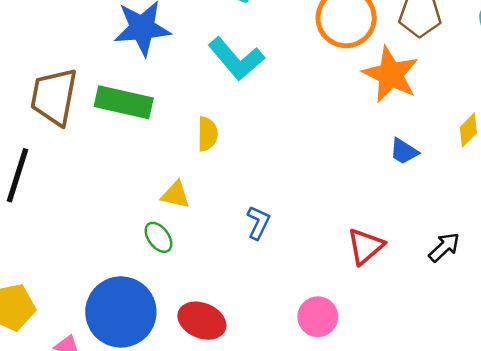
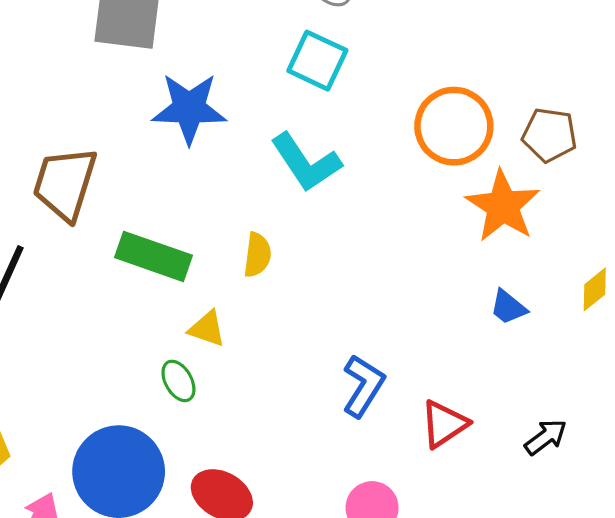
green rectangle: (124, 102) -> (153, 256), moved
blue L-shape: (258, 223) -> (363, 386), moved, size x1.4

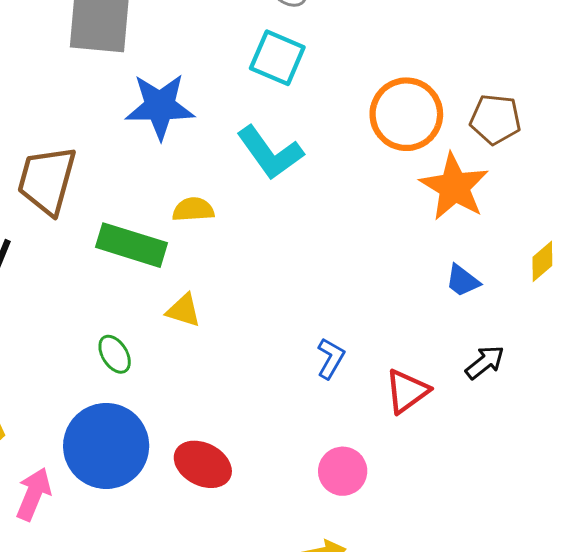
yellow semicircle: (257, 255) -> (193, 210), moved, turned -99
green ellipse: (178, 381) -> (115, 354), moved
blue L-shape: (363, 386) -> (331, 358), size x0.7
black arrow: (546, 437) -> (485, 362), moved

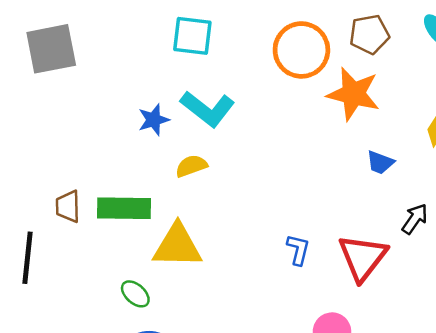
blue star: (160, 106) -> (154, 120), moved, size x0.6
brown trapezoid: (47, 180) -> (68, 206), moved, size x0.6
yellow semicircle: (193, 210) -> (191, 166), moved
yellow triangle: (184, 310) -> (177, 246), size x1.8
red triangle: (407, 391) -> (363, 257), size x1.4

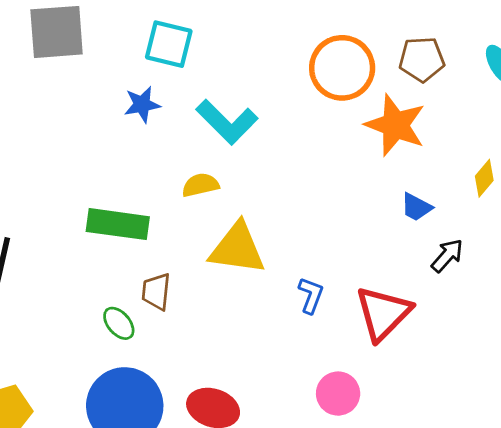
cyan square: (192, 36) -> (169, 44), moved
blue star: (154, 120) -> (142, 104), moved
brown trapezoid: (68, 206) -> (156, 292), moved
black arrow: (415, 219) -> (447, 256), moved
yellow triangle: (177, 246) -> (237, 248), moved

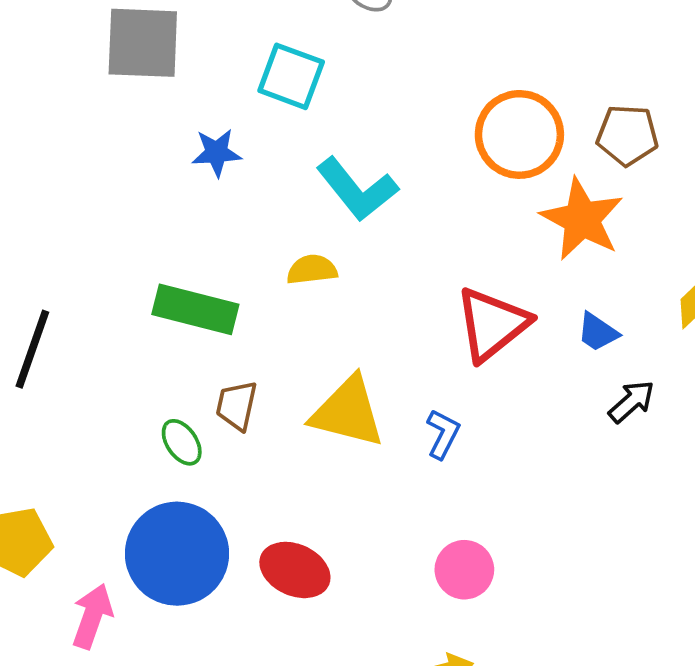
blue star: (142, 104) -> (216, 153), moved
yellow triangle: (237, 248) -> (348, 412), moved
red triangle: (383, 313) -> (492, 324), moved

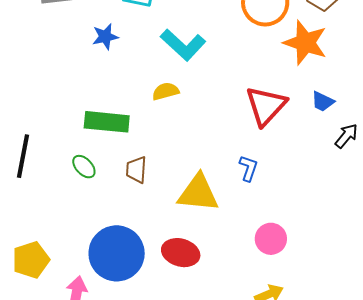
yellow triangle: (348, 412) -> (198, 193), moved
green ellipse: (182, 442) -> (84, 167), moved

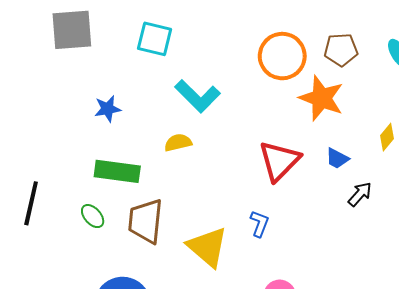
blue star: (105, 37) -> (108, 109), moved
brown trapezoid: (136, 170) -> (146, 221), size x1.6
yellow triangle: (198, 193) -> (208, 247), turned 33

